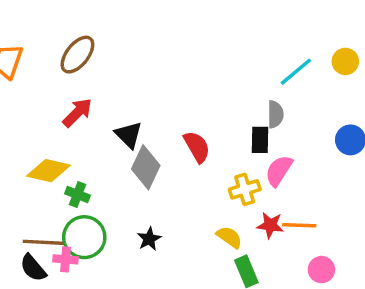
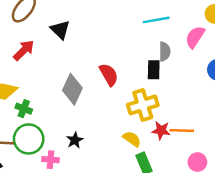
cyan line: (296, 72) -> (156, 20), moved, turned 30
black triangle: (129, 135) -> (60, 30), moved
pink semicircle: (279, 171) -> (195, 37), moved
yellow cross: (245, 189) -> (143, 105), size x1.4
pink cross: (66, 259) -> (50, 160), moved

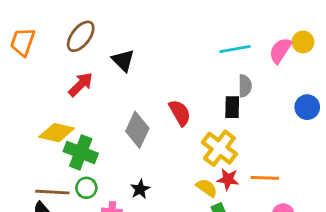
pink semicircle: (195, 37) -> (280, 50), moved
yellow cross: (143, 105) -> (219, 148), turned -36
green cross: (24, 109) -> (81, 152), size x1.6
red star: (161, 130) -> (228, 179), moved
green circle: (29, 139) -> (86, 188), size x0.6

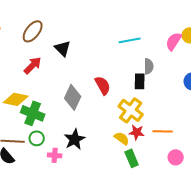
cyan line: (235, 49) -> (130, 40), moved
black star: (140, 189) -> (75, 139), size x1.5

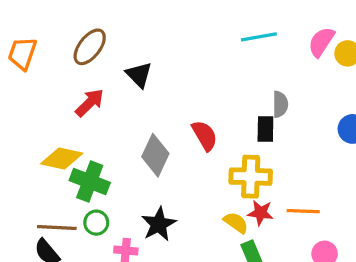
cyan line: (130, 40) -> (259, 37), moved
pink semicircle: (174, 41) -> (321, 42), moved
yellow cross: (131, 110) -> (251, 177), turned -35

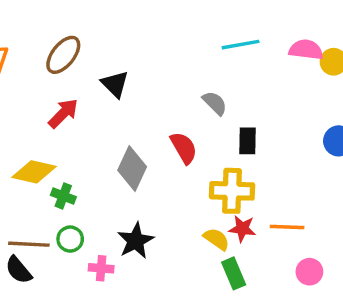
pink semicircle: (321, 42) -> (306, 50), turned 64
gray semicircle: (280, 104) -> (215, 103), moved, turned -45
green cross: (90, 182) -> (63, 196), size x0.6

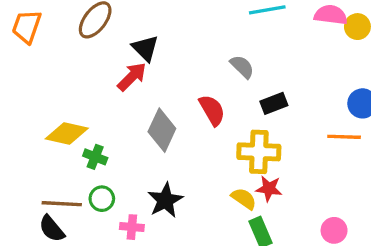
red arrow: (63, 113) -> (132, 77), moved
black rectangle: (247, 141) -> (274, 103), turned 68
orange line: (287, 227) -> (344, 137), moved

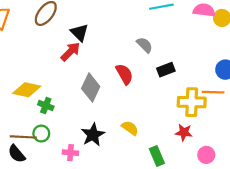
yellow cross: (259, 152) -> (192, 102), moved
red star: (269, 189) -> (184, 132), moved
green circle: (102, 199) -> (41, 134), moved
yellow semicircle: (244, 199) -> (130, 128), moved

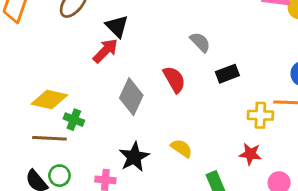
yellow cross: (192, 102) -> (260, 115), size x0.7
green circle: (41, 134) -> (59, 176), moved
brown line: (23, 137) -> (49, 138), moved

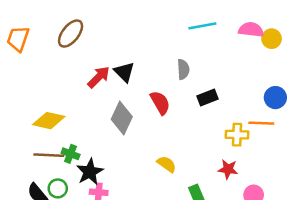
black triangle: (117, 26) -> (124, 72), moved
gray semicircle: (200, 42) -> (183, 69), turned 42
green cross: (74, 120) -> (71, 154), moved
black star: (134, 157) -> (90, 172), moved

